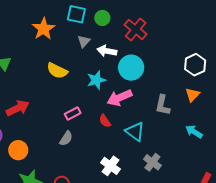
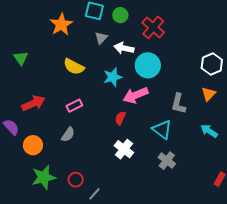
pink rectangle: (73, 113) -> (74, 106), moved
red semicircle: (105, 121) -> (120, 118), turned 56
cyan triangle: (135, 132) -> (162, 130), moved
gray semicircle: (66, 138) -> (68, 135), moved
white cross: (110, 166) -> (124, 149), moved

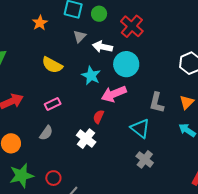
orange star: (61, 24) -> (40, 23), size x0.7
cyan star: (113, 77) -> (91, 76), turned -30
orange triangle: (209, 94) -> (187, 102), moved
white cross: (124, 149) -> (86, 139), moved

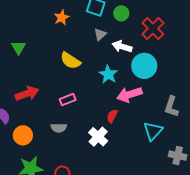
cyan triangle: (140, 128) -> (153, 131), turned 30
gray semicircle: (46, 133) -> (59, 128), turned 49
gray cross: (145, 159) -> (178, 156), moved, turned -30

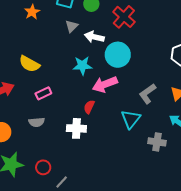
yellow semicircle: (70, 61) -> (29, 64), moved
cyan star: (108, 74) -> (82, 66), turned -30
gray L-shape: (171, 107) -> (148, 94), turned 40
white cross: (98, 137) -> (76, 128), turned -36

